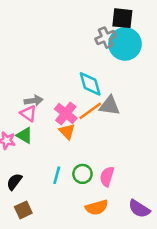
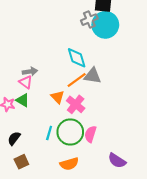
pink cross: (66, 113) -> (76, 104), moved
green circle: (82, 174) -> (70, 132), size x1.6
orange semicircle: (97, 207) -> (69, 164), moved

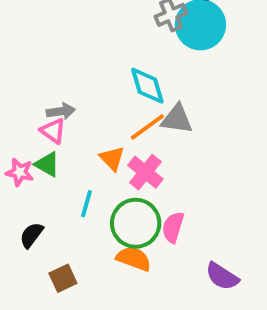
cyan line: (49, 133) -> (86, 204), moved
brown square: (21, 162) -> (63, 278), moved
orange semicircle: (69, 164) -> (134, 259), moved, turned -144

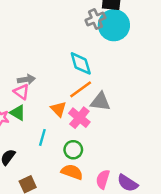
gray triangle: (177, 119) -> (100, 102), moved
green circle: (136, 223) -> (73, 150), size x0.6
pink semicircle: (173, 227) -> (103, 179), moved

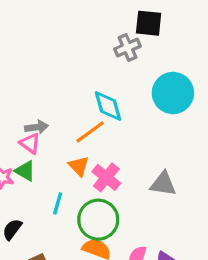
cyan circle: (114, 25) -> (173, 93), moved
orange line: (81, 89) -> (90, 132), moved
gray triangle: (100, 102) -> (163, 184), moved
green circle: (73, 150) -> (98, 220), size x1.6

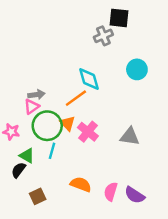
cyan circle: (173, 93) -> (137, 69), size x0.7
pink triangle: (30, 143) -> (32, 107), turned 49
green triangle: (25, 171) -> (27, 156), moved
green circle: (98, 220) -> (47, 126), moved

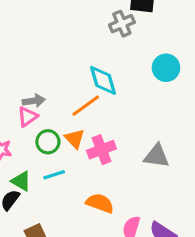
green circle: (47, 126) -> (48, 142), size x0.6
pink cross: (88, 132) -> (101, 150), turned 30
cyan line: (52, 151) -> (54, 175), turned 56
orange semicircle: (81, 184) -> (100, 203), moved

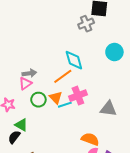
pink cross: (101, 150) -> (78, 96), moved
cyan line: (54, 175) -> (65, 105), moved
orange semicircle: (100, 203) -> (90, 139), moved

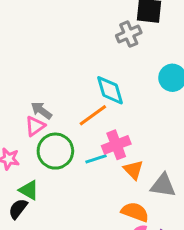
gray arrow: (29, 73) -> (41, 111), turned -136
orange triangle: (56, 98) -> (133, 170), moved
green circle: (38, 100) -> (55, 151), size x1.5
gray triangle: (108, 109) -> (163, 185), moved

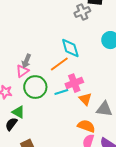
gray arrow: (41, 111) -> (26, 61), turned -104

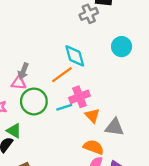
pink triangle: (22, 71) -> (19, 83), turned 40

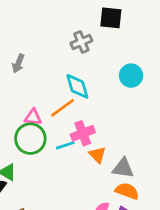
gray cross: (89, 14) -> (81, 42), moved
gray arrow: (23, 71) -> (18, 63), moved
pink triangle: (19, 83) -> (33, 117), moved
orange semicircle: (93, 147) -> (127, 191), moved

